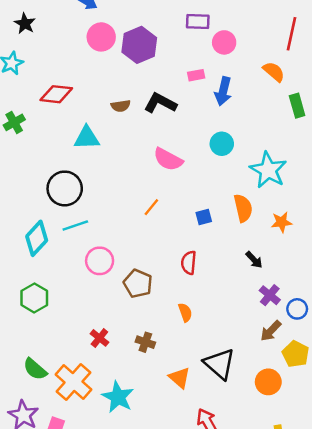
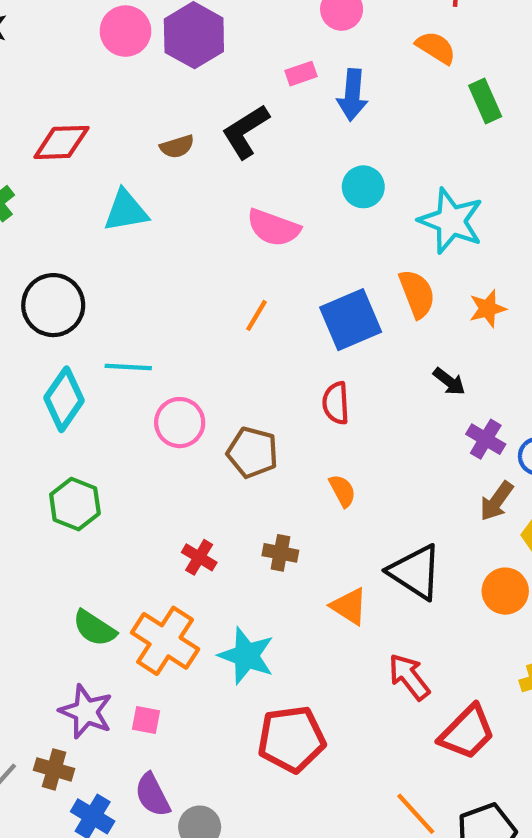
black L-shape: (160, 103) -> (245, 131), turned -52
black circle: (65, 188) -> (53, 305), moved
blue square: (204, 217) -> (351, 320), size x2.0
cyan line: (75, 226) -> (128, 367), turned 30

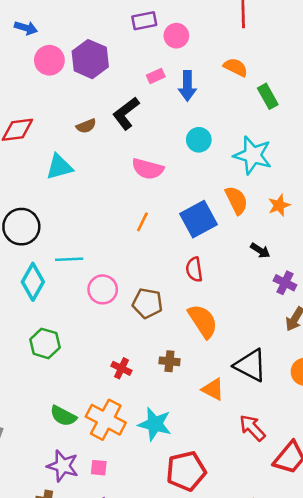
orange semicircle: (436, 48) -> (236, 67), moved
green rectangle: (485, 101) -> (268, 96), moved
orange semicircle: (342, 491) -> (203, 321), size x1.8

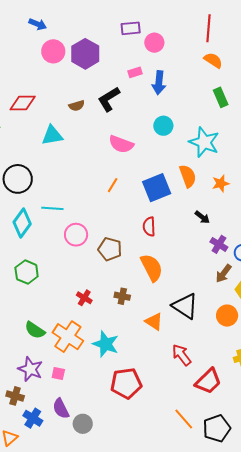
orange semicircle: (236, 67) -> (213, 60), moved

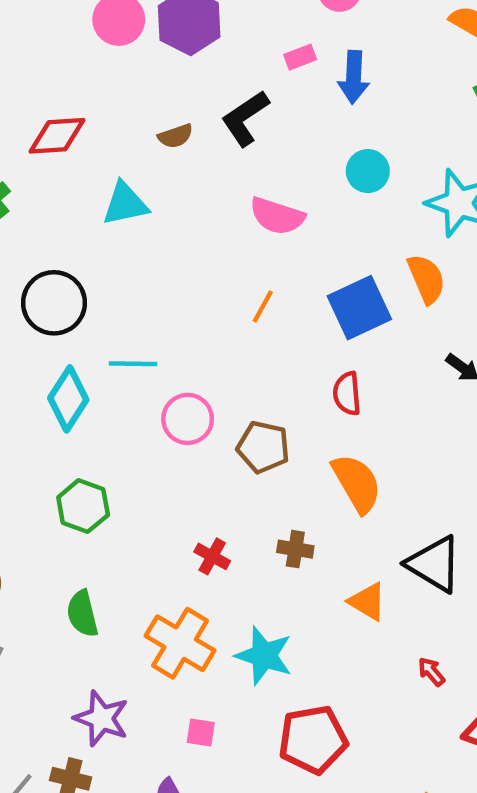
green semicircle: (35, 330) -> (82, 614), moved, turned 45
red arrow: (182, 355) -> (431, 672), size x0.6
pink square: (58, 373) -> (201, 732), moved

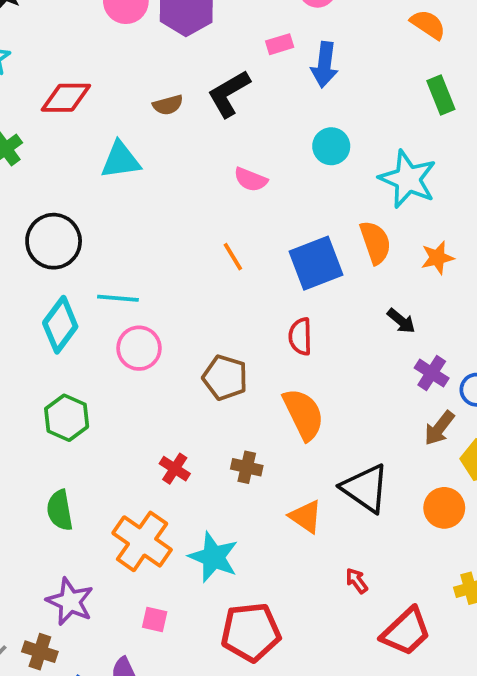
pink semicircle: (277, 216) -> (251, 180), size x0.7
orange line: (263, 306) -> (233, 257), turned -64
pink circle: (188, 419) -> (139, 348), moved

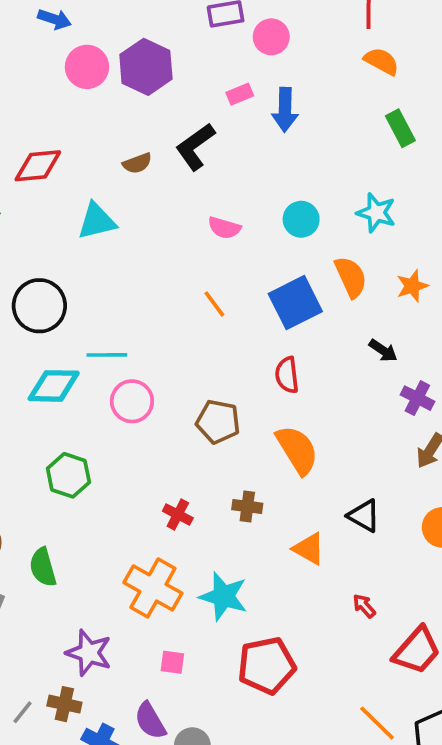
cyan circle: (331, 146) -> (301, 219), moved
cyan star: (408, 179) -> (376, 213), size x0.7
cyan diamond: (60, 325) -> (54, 386), turned 60
black triangle: (365, 488) -> (364, 516), size x0.7
green semicircle: (60, 510) -> (43, 567), moved

